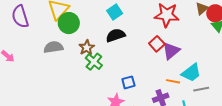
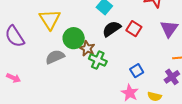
green circle: (69, 23) -> (74, 38), moved
red square: (157, 44) -> (134, 29), moved

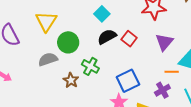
brown star: (87, 48) -> (71, 80), moved
blue square: (137, 71) -> (128, 81), size x1.6

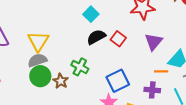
yellow triangle: (46, 21) -> (38, 41), moved
green circle: (68, 42) -> (40, 76), moved
purple cross: (162, 90) -> (152, 90), turned 35

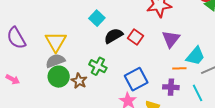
cyan square: (91, 14) -> (97, 18), moved

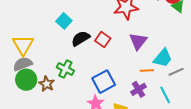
purple cross: (171, 87) -> (139, 89), turned -35

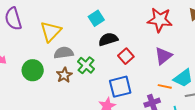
red square: (103, 39) -> (126, 56), moved
gray semicircle: (23, 64) -> (64, 53), moved
green circle: (26, 80) -> (33, 70), moved

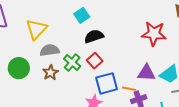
red star: (160, 20) -> (154, 34), moved
red square: (126, 56) -> (95, 61), moved
purple triangle: (163, 56) -> (146, 73), moved, turned 42
orange line: (165, 86) -> (129, 89), moved

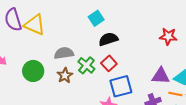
yellow triangle: (36, 29) -> (35, 25), moved, turned -50
red star: (154, 34) -> (168, 36), size x0.7
orange line: (129, 89) -> (175, 94), moved

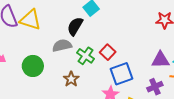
black semicircle: (108, 39) -> (75, 26), moved, turned -36
brown star: (65, 75) -> (71, 79), moved

